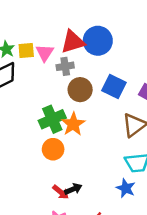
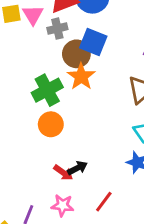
blue square: (114, 87) -> (93, 42), moved
orange star: (73, 124) -> (81, 77), moved

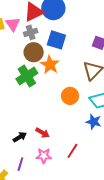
brown circle: (76, 54) -> (34, 52), moved
orange circle: (51, 124) -> (70, 96), moved
black arrow: (77, 168) -> (20, 137), moved

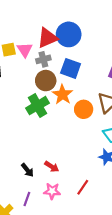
orange circle: (70, 96) -> (84, 109), moved
black arrow: (20, 137) -> (27, 170), turned 80

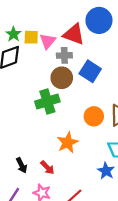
blue circle: (69, 34) -> (99, 20), moved
red triangle: (47, 38) -> (74, 34), turned 30
orange star: (62, 95) -> (68, 143), moved

